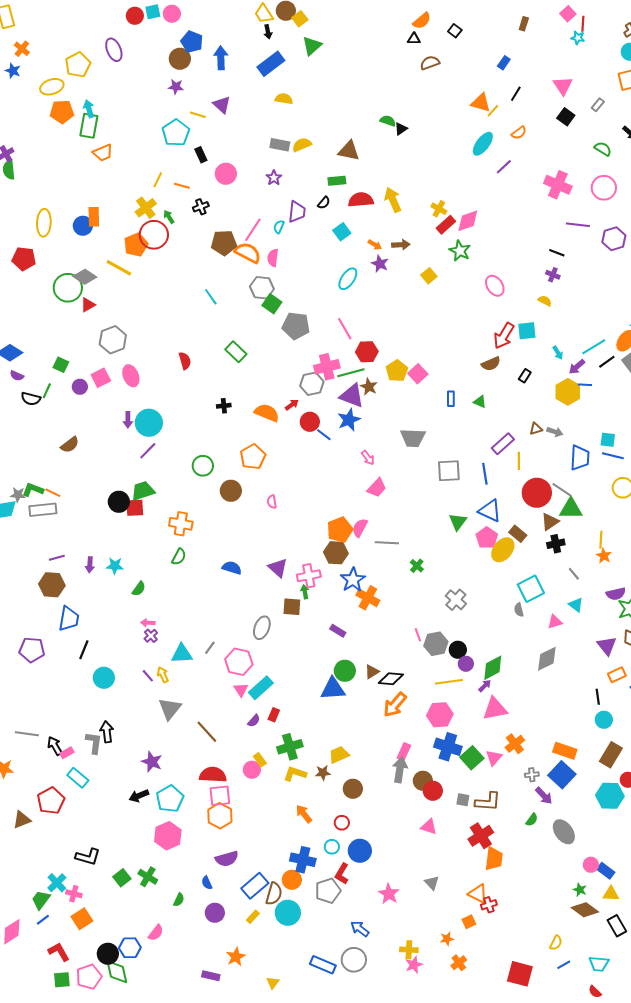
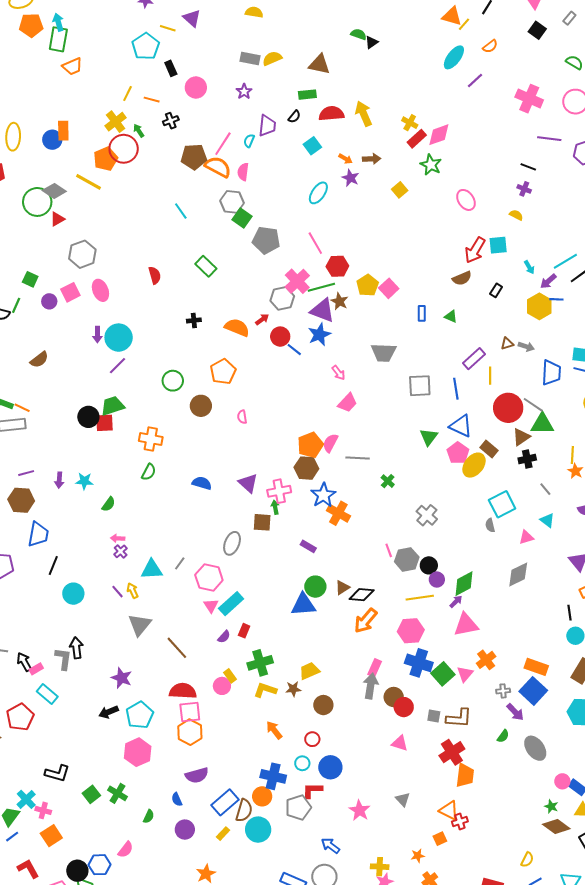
pink cross: (327, 367) -> (297, 281), turned -30
red L-shape: (342, 874) -> (312, 790), turned 60

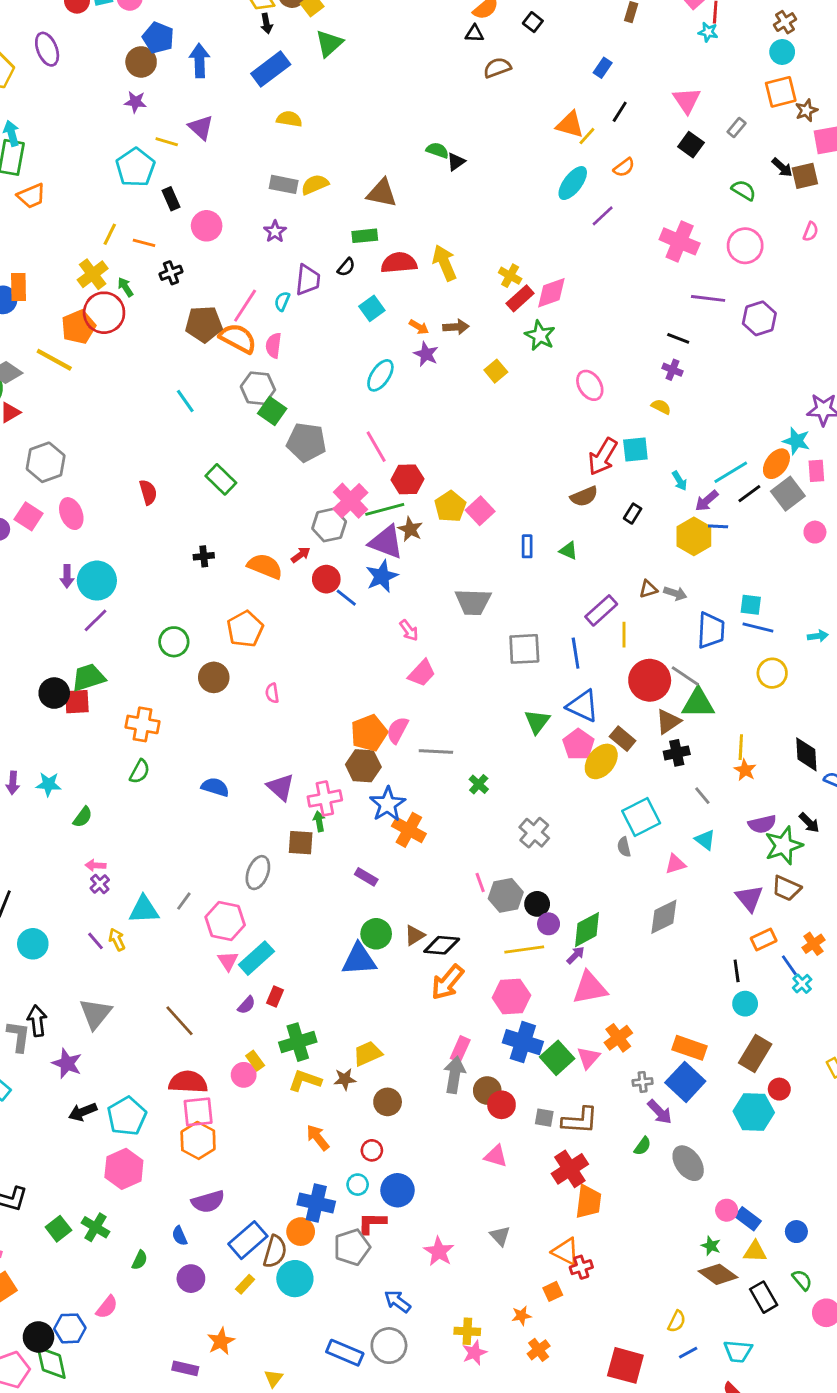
pink square: (70, 292) -> (29, 516), turned -30
gray triangle: (140, 625) -> (95, 1014), moved
purple star: (122, 678) -> (67, 1063), moved

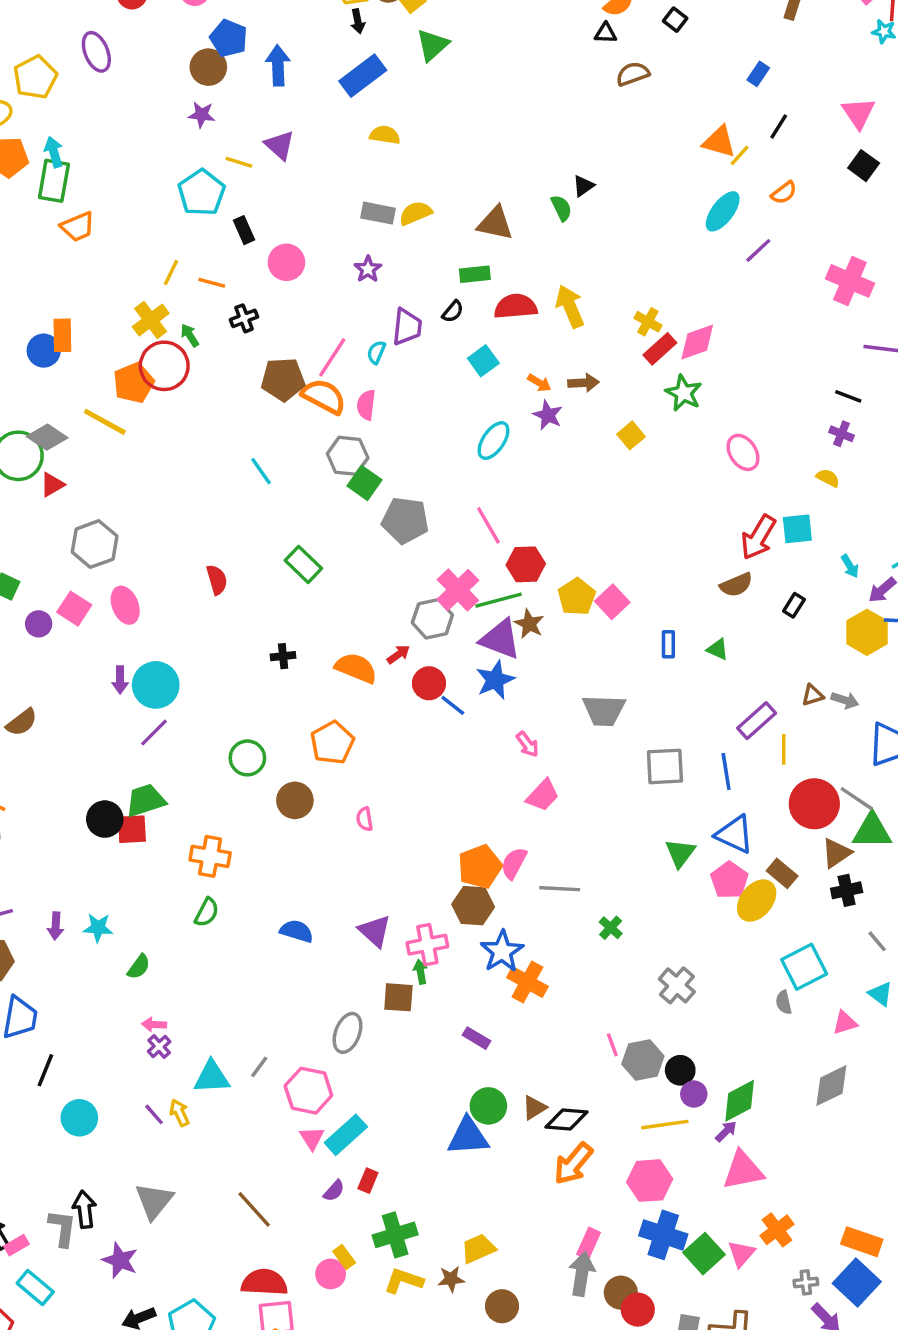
green semicircle: (437, 150) -> (561, 208), moved, turned 45

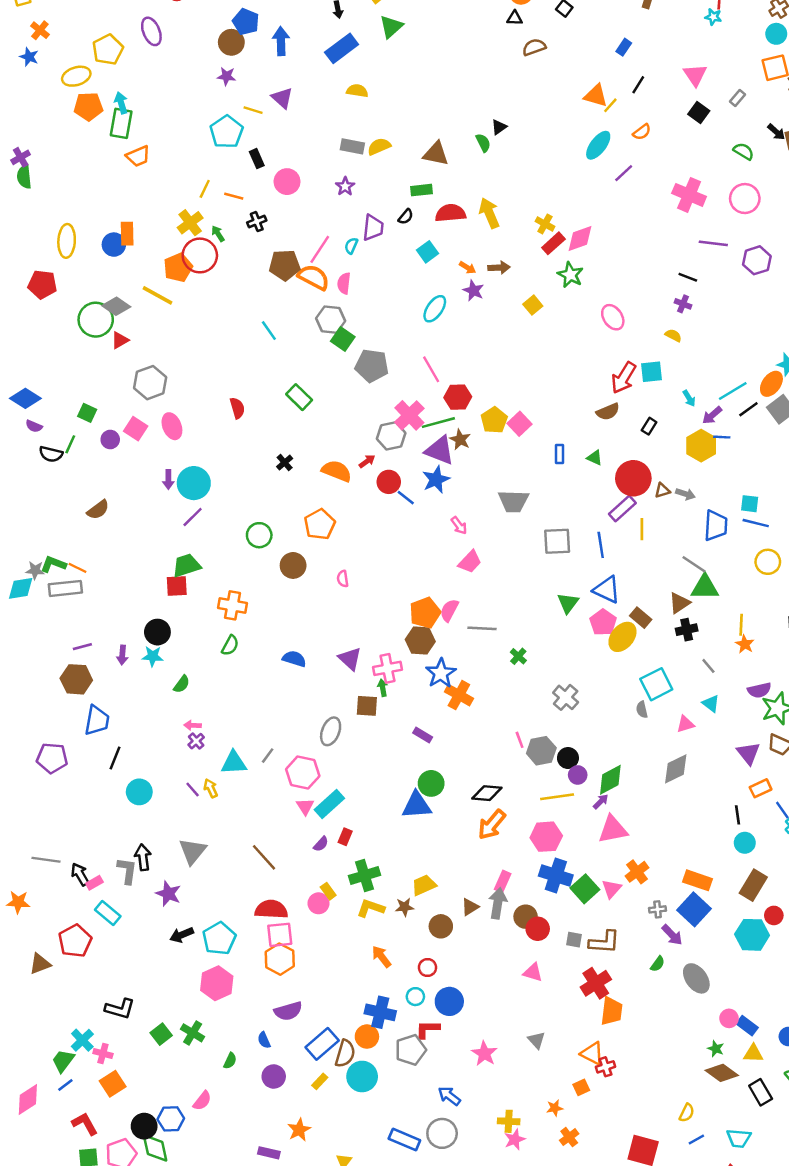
black cross: (283, 656) -> (285, 463), turned -35
red circle: (814, 804) -> (633, 478), moved
black circle: (105, 819) -> (157, 632), moved
brown triangle: (534, 1108) -> (470, 907), moved

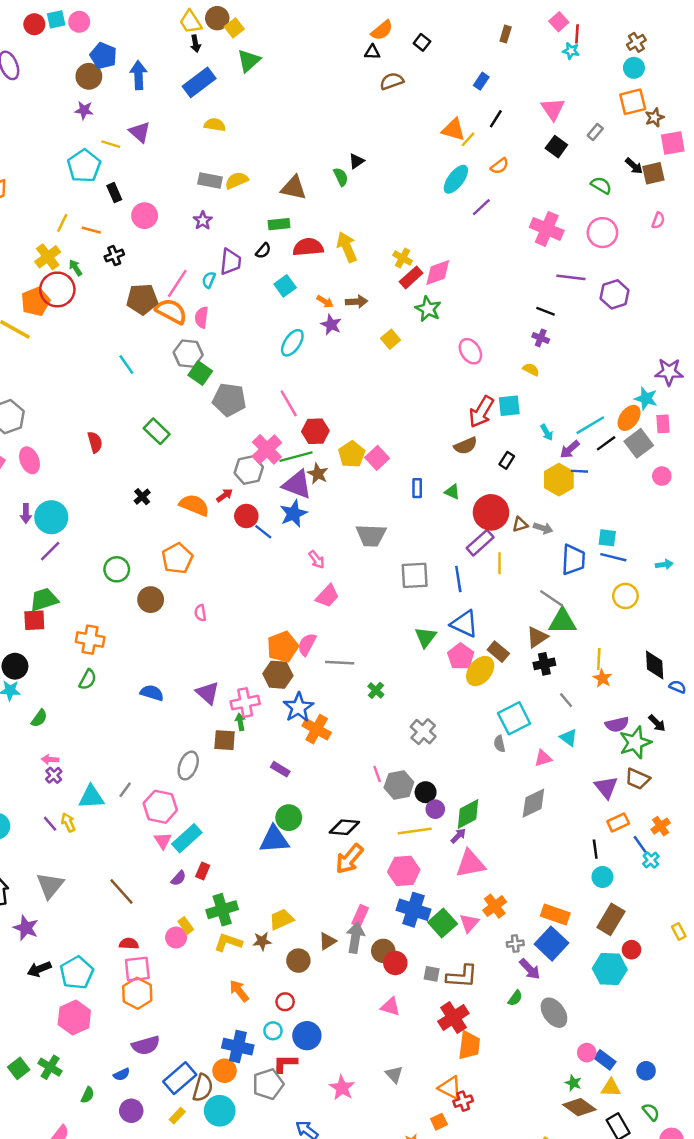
red semicircle: (271, 909) -> (129, 944), size x0.6
blue semicircle: (264, 1040) -> (122, 1074), turned -91

